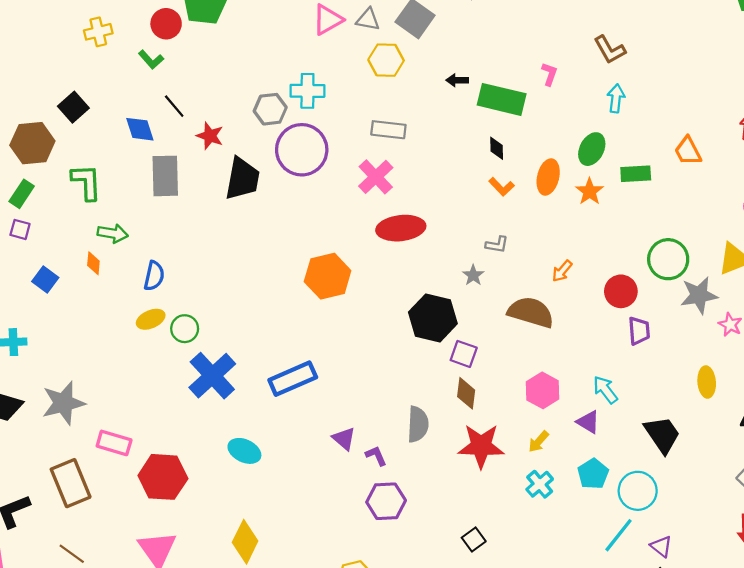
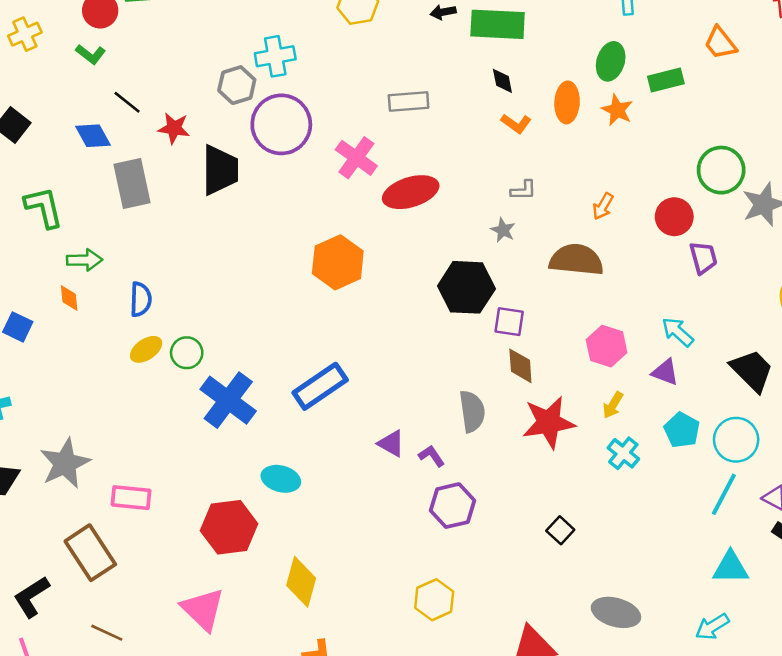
gray rectangle: (388, 130) -> (409, 101), moved
pink cross: (376, 177) -> (356, 158), moved
red hexagon: (163, 477) -> (229, 527), moved

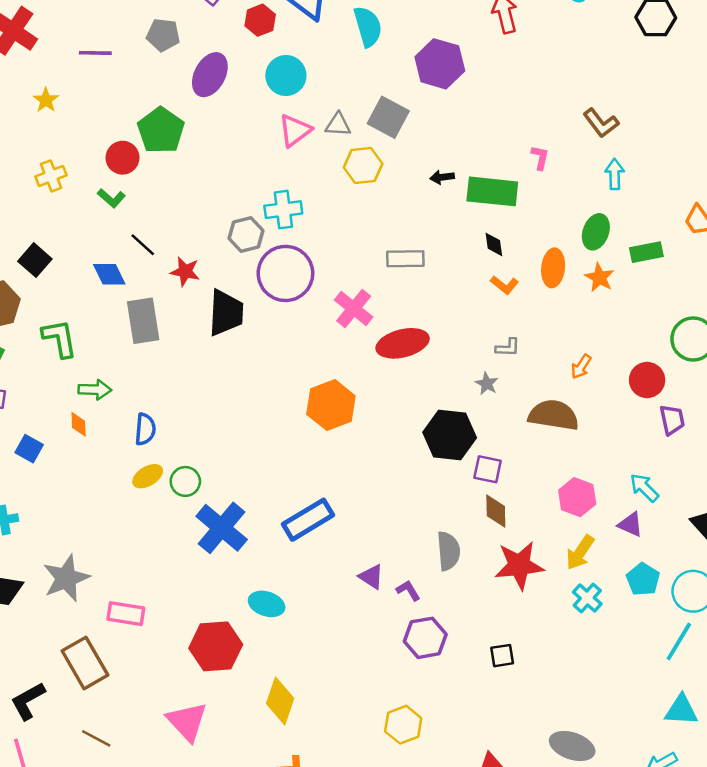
yellow arrow: (613, 405) -> (580, 552), size x1.4
black square: (560, 530) -> (502, 656), moved, turned 35

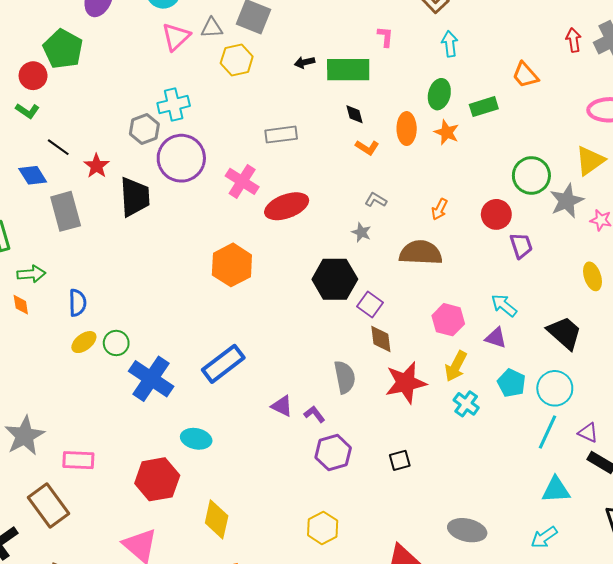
red star: (185, 271) -> (97, 166), turned 30
gray L-shape: (508, 347) -> (376, 200), turned -145
purple square: (488, 469) -> (370, 305), turned 30

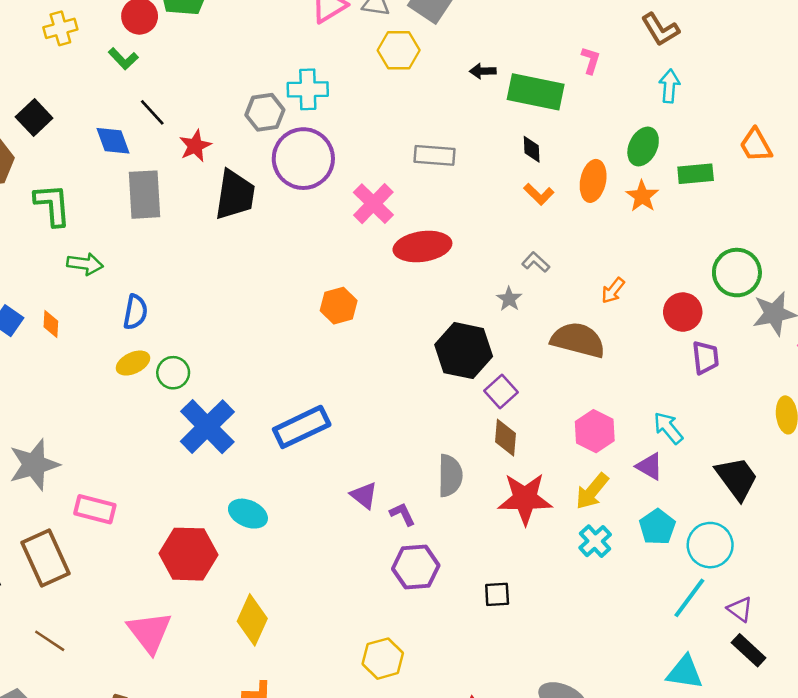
orange hexagon: (232, 265) -> (339, 306), size x0.7
orange diamond: (21, 305) -> (51, 324), moved

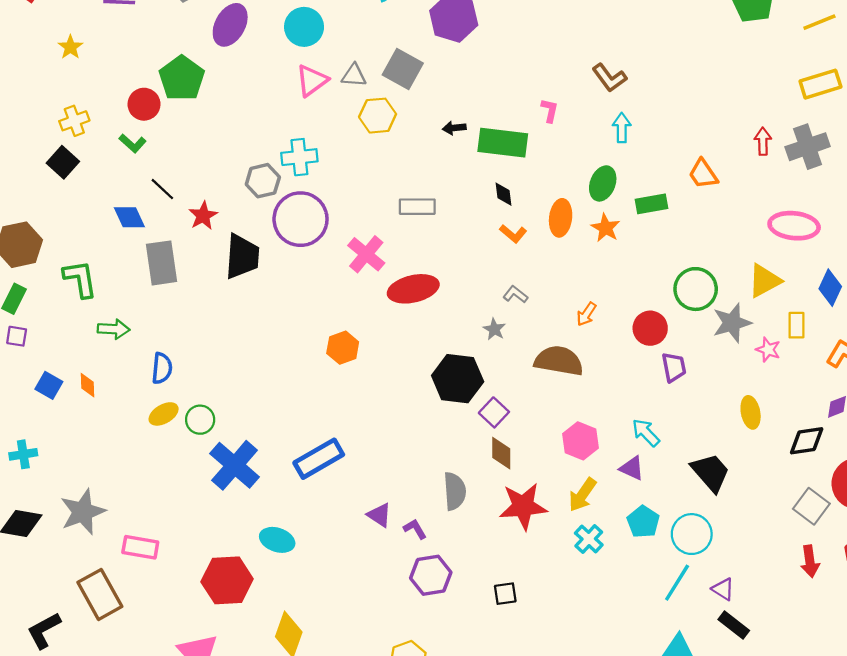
black square: (34, 118) -> (63, 162), moved

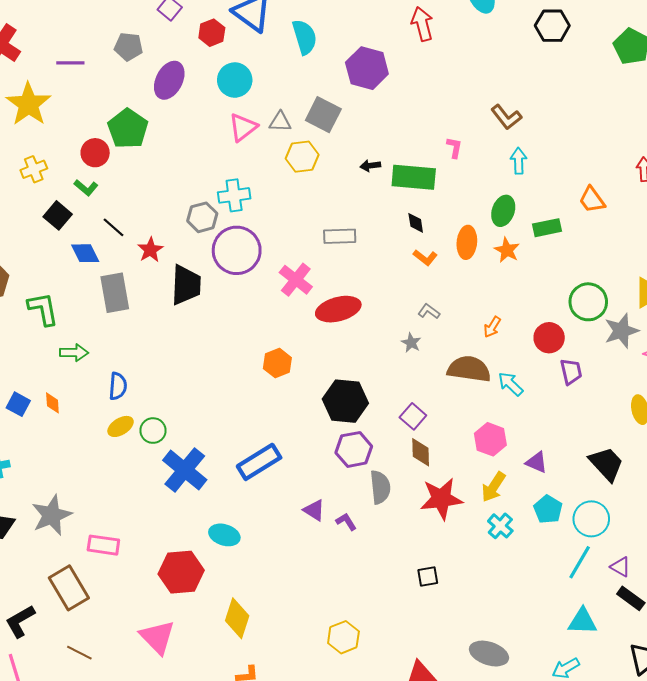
yellow star: (70, 47) -> (28, 104), size x2.0
black square: (63, 162) -> (58, 215), moved
black hexagon: (458, 379) -> (345, 401), moved
cyan arrow: (646, 433) -> (511, 384), moved
purple hexagon: (431, 575) -> (354, 449), moved

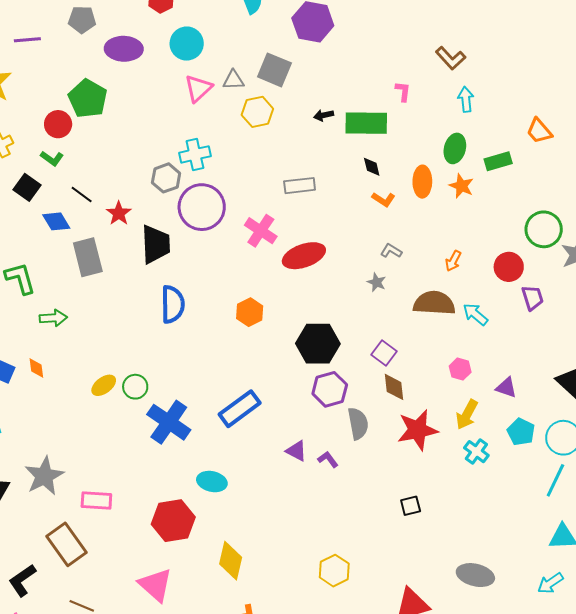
purple ellipse: (169, 80) -> (124, 49), turned 69
blue semicircle: (118, 386) -> (173, 304), moved, size x1.4
pink hexagon: (490, 439) -> (460, 369), size x0.7

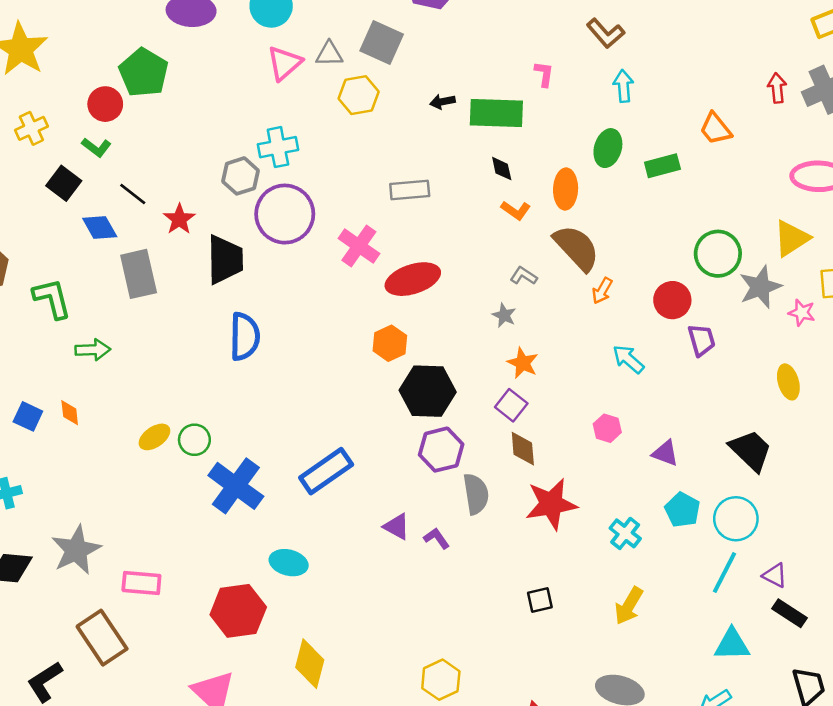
orange star: (461, 186) -> (523, 363), moved
brown semicircle: (434, 303) -> (577, 248), moved, turned 42
orange hexagon: (250, 312) -> (390, 343), moved
yellow arrow: (467, 415) -> (629, 606), moved

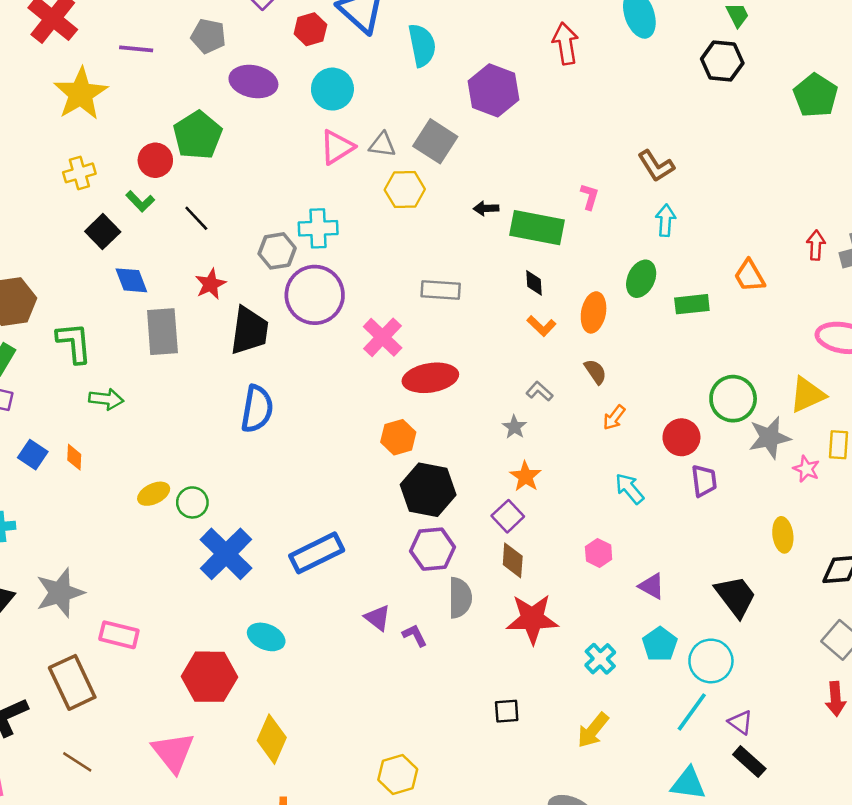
black line: (133, 194) -> (196, 218), moved
brown semicircle: (577, 248) -> (595, 372), size x0.5

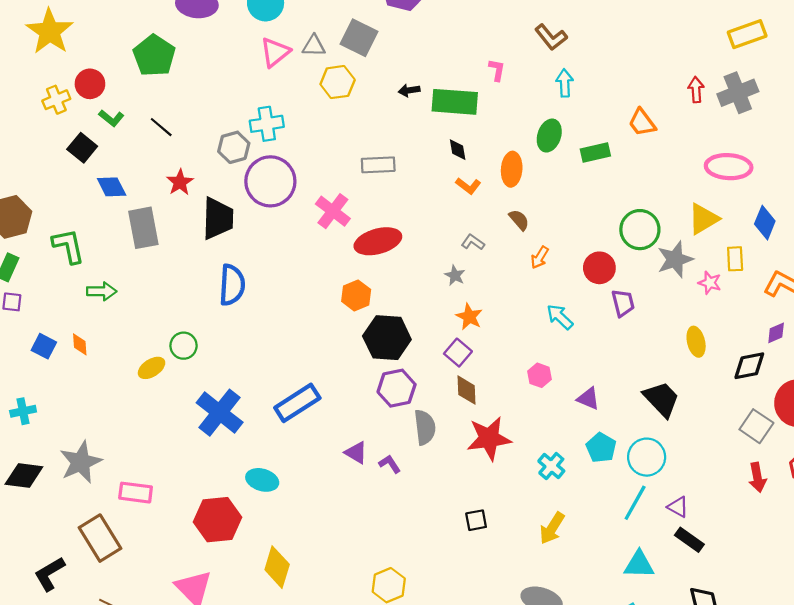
red circle: (155, 160) -> (90, 84), moved
green circle: (192, 502) -> (184, 346), moved

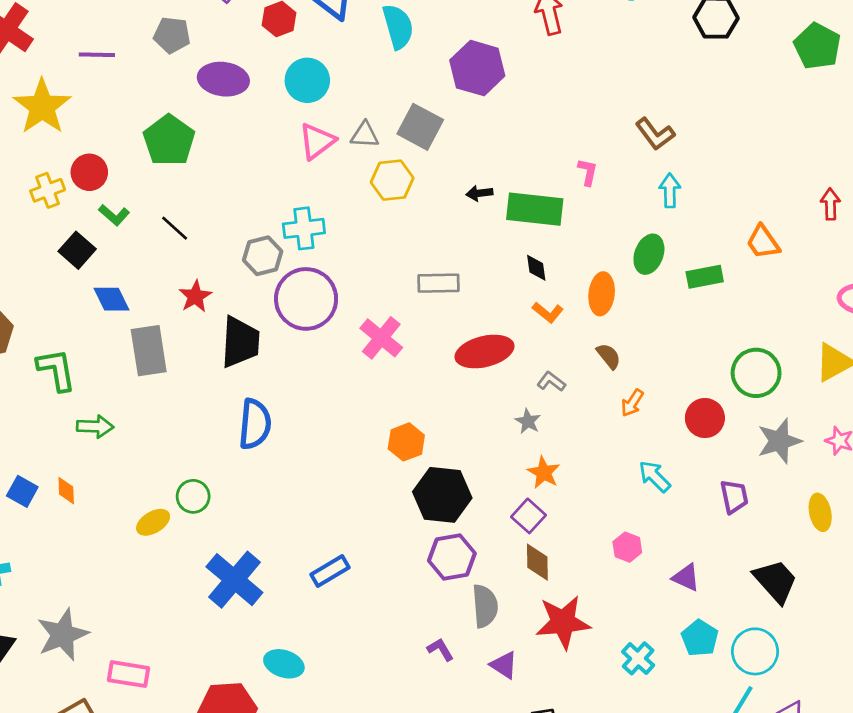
red ellipse: (378, 241) -> (484, 352), moved
gray star: (675, 259) -> (779, 441), moved
purple trapezoid: (623, 303) -> (734, 497), moved
blue rectangle: (297, 403) -> (330, 571), size x0.7
purple triangle: (356, 453) -> (504, 665), moved

